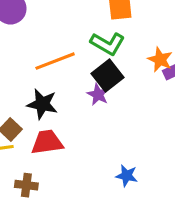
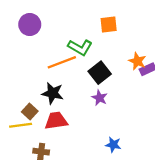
green L-shape: (108, 44) -> (80, 47), moved
purple star: (98, 94) -> (100, 98), moved

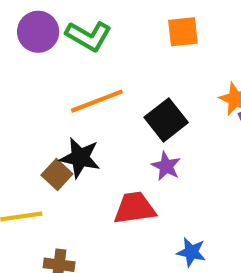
green L-shape: (80, 47) -> (88, 36), moved
brown square: (30, 112) -> (57, 174), moved
red trapezoid: (56, 121) -> (135, 208), moved

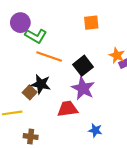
green L-shape: (88, 36) -> (36, 36), moved
orange line: (97, 101) -> (49, 56), turned 40
purple star: (166, 166) -> (83, 88), size x1.6

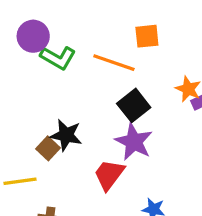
orange line: (49, 56) -> (114, 63), moved
red trapezoid: (68, 109) -> (109, 175), turned -45

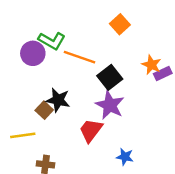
purple circle: (33, 36) -> (33, 53), moved
orange square: (147, 36) -> (120, 24), turned -36
orange line: (114, 63) -> (79, 57), moved

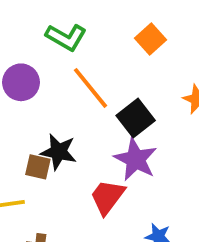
green L-shape: (52, 41) -> (66, 37), moved
orange line: (79, 57) -> (91, 88), turned 32
brown square: (44, 110) -> (38, 167), turned -30

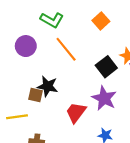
black square: (136, 118) -> (106, 67), moved
purple star: (136, 159) -> (104, 98), moved

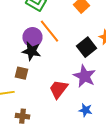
purple circle: (26, 46) -> (32, 37), moved
black star: (48, 86) -> (31, 51), moved

